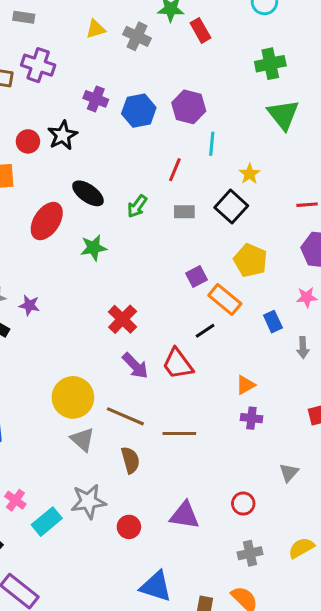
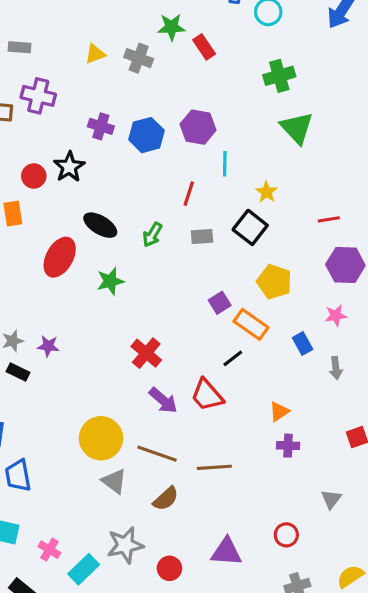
brown semicircle: (130, 460) -> (166, 499), turned 68

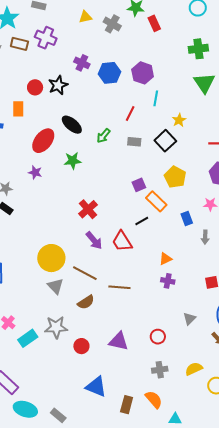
purple star: (48, 346) -> (35, 172), moved

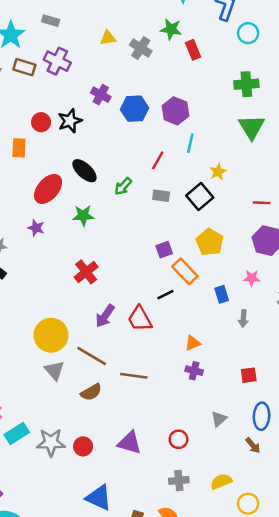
red cross: (88, 209) -> (86, 272), moved
purple arrow: (94, 240) -> (105, 316), turned 72
gray star: (56, 327) -> (51, 443), moved

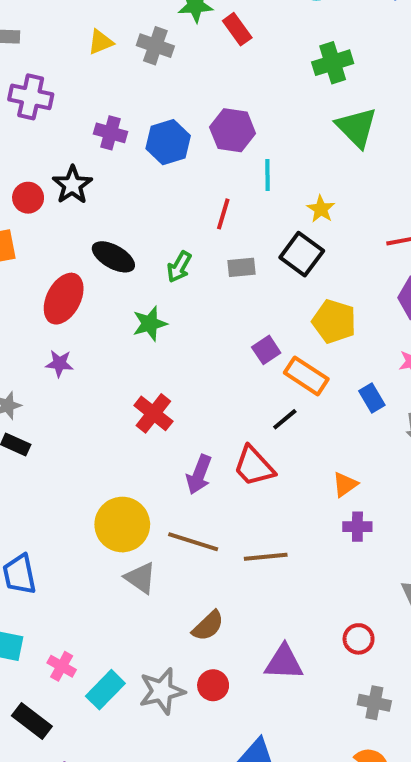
green star: (83, 216) -> (150, 324), moved
brown semicircle: (91, 392) -> (208, 626), moved
gray cross: (179, 480) -> (374, 703), turned 30

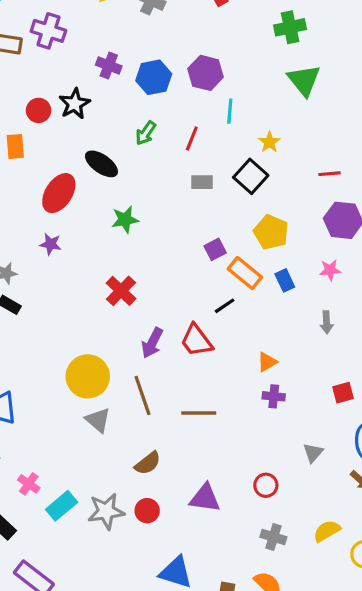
green arrow: (179, 267) -> (146, 133), moved
blue rectangle: (372, 398) -> (285, 280), moved
brown line: (193, 542) -> (142, 396), turned 48

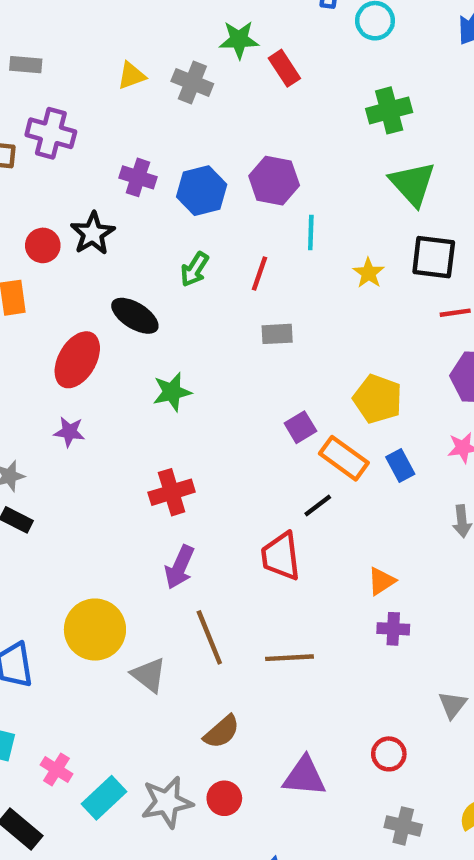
black square: (251, 176) -> (434, 257), moved, turned -32
red cross: (121, 291) -> (172, 492), turned 32
red trapezoid: (196, 340) -> (281, 556), turned 33
purple arrow: (152, 343) -> (180, 567), moved
yellow circle: (88, 376) -> (95, 630), moved

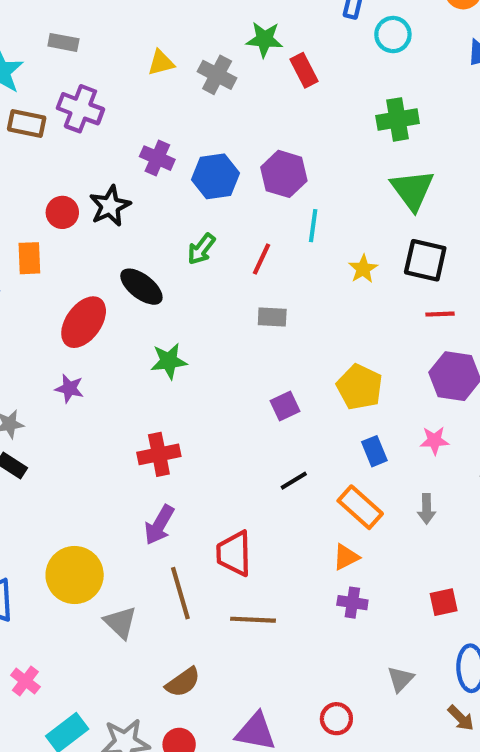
orange rectangle: (344, 458) -> (360, 507), moved
red trapezoid: (281, 556) -> (234, 553), moved
pink cross: (56, 769) -> (25, 681), moved

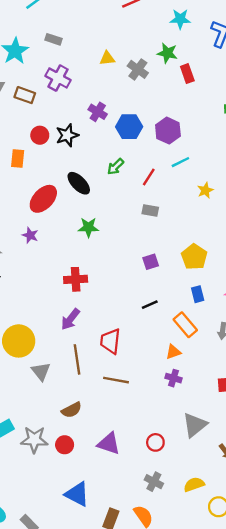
brown rectangle: (27, 123) -> (25, 95), moved
cyan line: (313, 226) -> (180, 162), turned 48
gray triangle: (400, 679) -> (195, 425), size x1.6

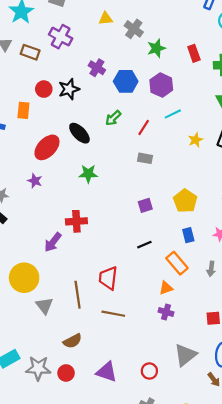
green star: (167, 53) -> (156, 48), moved, turned -30
red rectangle: (187, 74) -> (194, 53), moved
purple arrow: (70, 319) -> (53, 242), moved

